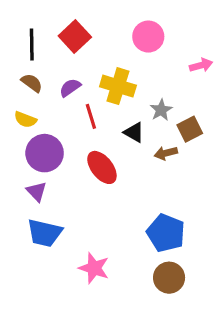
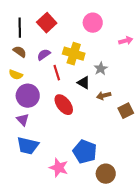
brown square: (190, 129) -> (126, 111), moved
blue pentagon: (166, 233) -> (85, 152), moved

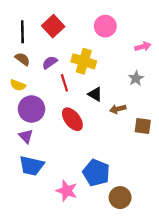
gray star: (101, 69) -> (136, 78), moved
brown square: (126, 111) -> (143, 126), turned 35

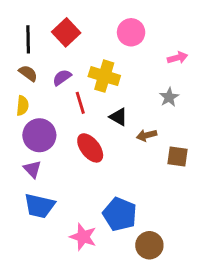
yellow semicircle: (18, 85) -> (22, 106), turned -105

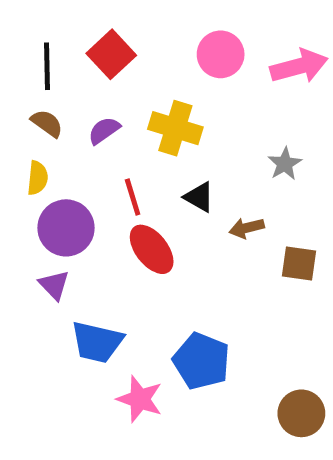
pink arrow: (178, 58) -> (299, 66), moved, size x1.6
red line: (80, 103) -> (133, 197), moved
blue trapezoid: (39, 206) -> (97, 342), moved
brown circle: (149, 245) -> (301, 413), moved

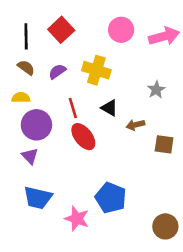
yellow semicircle: (37, 178) -> (21, 98), turned -96
blue trapezoid: (97, 342) -> (38, 198), moved

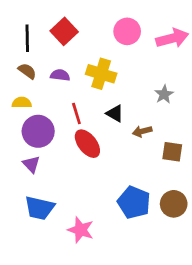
purple semicircle: (57, 71) -> (60, 75), turned 42
blue pentagon: (111, 198) -> (134, 202), moved
brown circle: (165, 226) -> (174, 204), moved

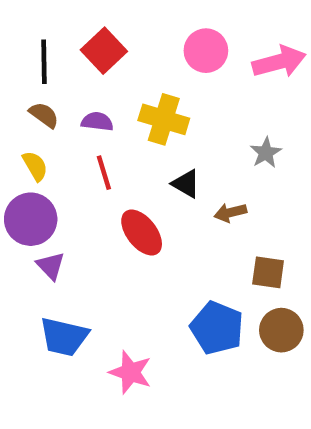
yellow semicircle: (22, 103) -> (35, 166), turned 60
red line: (76, 113) -> (104, 173), moved
purple circle: (38, 131) -> (31, 219), moved
brown square: (172, 152) -> (268, 272), moved

